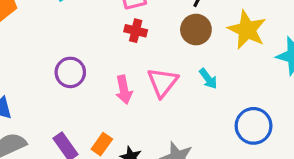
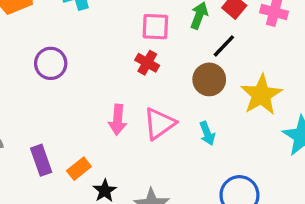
purple circle: (70, 72) -> (51, 63), moved

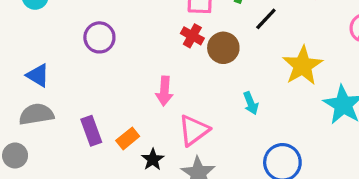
brown circle: (209, 79) -> (223, 48), moved
pink triangle: (159, 124) -> (194, 130), moved

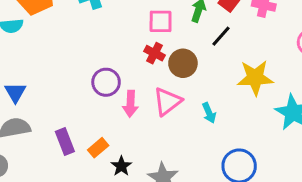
purple circle: (99, 37) -> (106, 82), moved
yellow star: (302, 66) -> (255, 78), turned 30
blue triangle: (38, 75) -> (15, 92), turned 30
pink triangle: (194, 130) -> (167, 102), moved

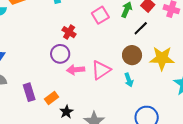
pink square: (161, 21) -> (100, 15), turned -36
red cross: (155, 53) -> (69, 32), moved
brown circle: (183, 63) -> (132, 55), moved
pink arrow: (130, 104) -> (76, 70), turned 78

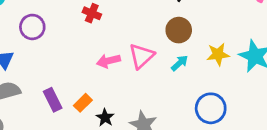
purple circle: (60, 54) -> (32, 27), moved
yellow star: (162, 58) -> (218, 54), moved, size x0.7
cyan arrow: (129, 80) -> (180, 63), turned -104

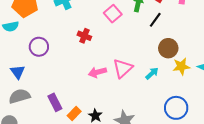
brown circle: (179, 30) -> (168, 48), moved
orange rectangle: (83, 103) -> (74, 114), moved

